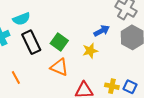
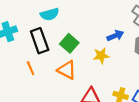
cyan semicircle: (21, 19) -> (50, 14), moved
orange line: (16, 77) -> (31, 68), moved

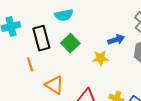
cyan semicircle: (50, 14) -> (64, 15), moved
orange triangle: (67, 70) -> (54, 85), moved

